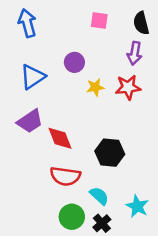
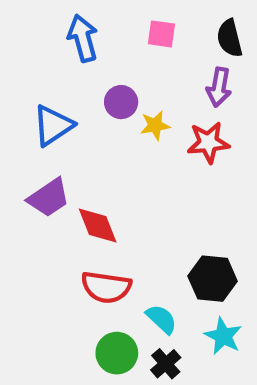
blue arrow: (27, 23) -> (83, 38), moved
yellow star: (95, 87) -> (155, 125), moved
black hexagon: (110, 153) -> (213, 279), moved

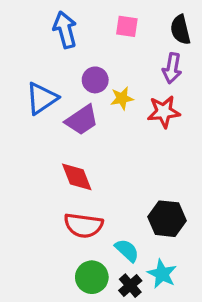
purple trapezoid: (49, 198) -> (82, 120), moved
cyan star: (223, 336) -> (162, 274), moved

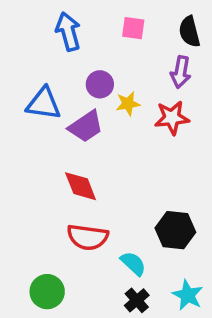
blue triangle: (42, 98) -> (44, 104), turned 42
cyan star: (162, 274) -> (188, 295), moved
green circle: (92, 277) -> (47, 292), moved

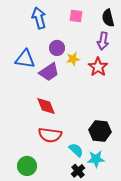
red star: (172, 118) -> (98, 67), turned -30
cyan star: (188, 295) -> (96, 159), moved, turned -30

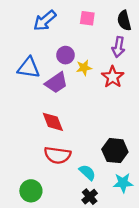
blue arrow: (39, 18) -> (45, 21), turned -115
cyan star: (96, 159) -> (123, 183), moved

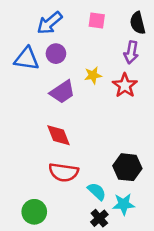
purple circle: (65, 55) -> (56, 54), moved
blue triangle: (29, 68) -> (27, 59), moved
cyan star: (123, 183) -> (124, 204), moved

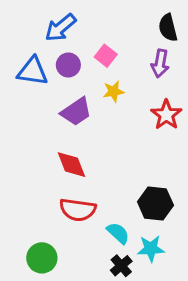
pink square: (97, 20) -> (106, 56), moved, turned 30
red star: (125, 85) -> (166, 115), moved

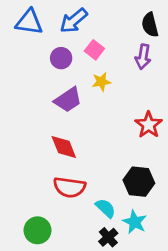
blue arrow: (61, 28) -> (74, 21), moved
blue triangle: (33, 71) -> (29, 22), moved
red star: (166, 115) -> (149, 125), moved
cyan star: (151, 249) -> (135, 222), turned 30

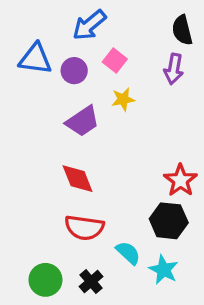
blue triangle: (29, 22) -> (35, 59), moved
red star: (149, 125) -> (180, 180), moved
black cross: (108, 237) -> (91, 282), moved

